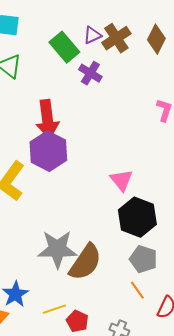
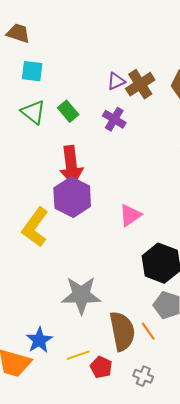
green rectangle: (64, 47) -> (68, 111), moved, size x0.7
pink triangle: (121, 180) -> (130, 215), moved, turned 35
brown semicircle: (85, 262) -> (122, 331), moved, turned -45
orange line: (137, 290) -> (148, 331), moved

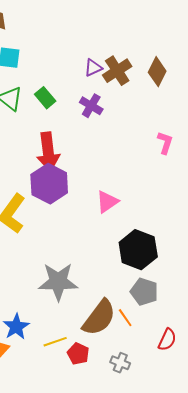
brown semicircle: (122, 331) -> (99, 318), turned 48

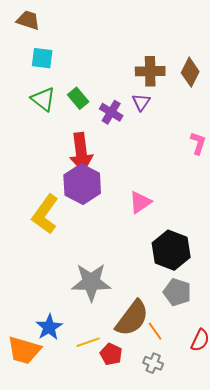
purple triangle: (93, 68) -> (141, 102), moved, turned -30
brown cross: (117, 71) -> (150, 71), turned 32
purple cross: (91, 106) -> (111, 112), moved
orange line: (125, 318) -> (155, 331), moved

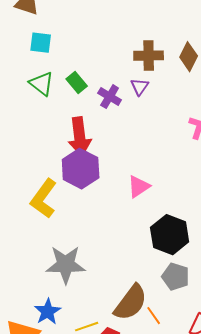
gray star: (91, 282) -> (66, 265), moved

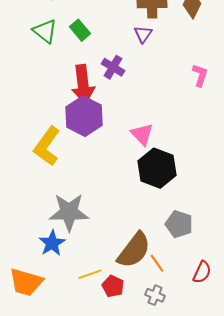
purple cross: (110, 97) -> (113, 67), moved
pink triangle: (139, 187) -> (142, 134), turned -40
black hexagon: (170, 235) -> (157, 168), moved
blue star: (48, 312) -> (52, 243), moved

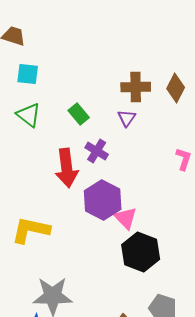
green rectangle: (80, 30) -> (79, 114), moved
purple hexagon: (84, 116) -> (103, 200), moved
yellow L-shape: (47, 146) -> (31, 230), turned 66

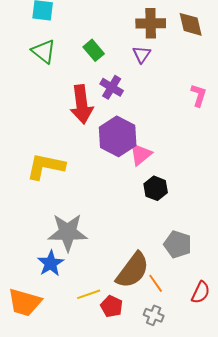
brown diamond: (176, 88) -> (191, 24), turned -40
pink triangle: (126, 218) -> (141, 154), turned 35
black hexagon: (141, 252) -> (156, 188), size x0.6

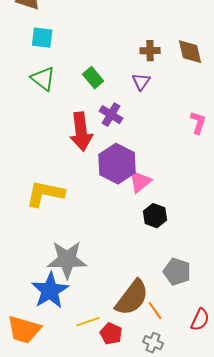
brown cross: (151, 23) -> (150, 51), size x0.7
blue star: (51, 263) -> (50, 291), size x1.4

